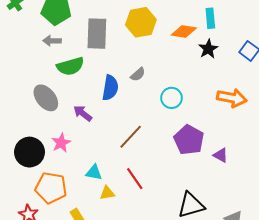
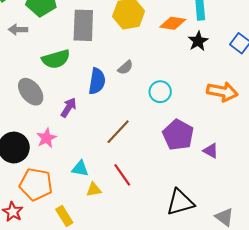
gray arrow: (52, 41) -> (18, 30), moved
purple arrow: (83, 113) -> (69, 107), turned 84

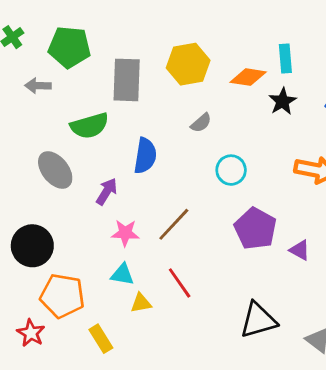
gray semicircle: (125, 67) -> (201, 123), moved
pink star: (46, 138) -> (125, 233), moved, turned 30

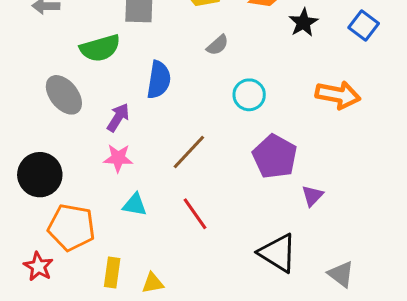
pink star: (125, 233) -> (118, 158), moved
purple triangle: (300, 250) -> (312, 196), moved, turned 45
yellow triangle: (141, 303) -> (153, 283), moved
black triangle: (258, 320) -> (278, 253), turned 48
yellow rectangle: (101, 339) -> (112, 273), turned 40

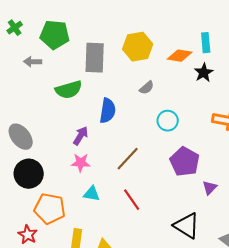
gray ellipse: (64, 95) -> (21, 137), moved

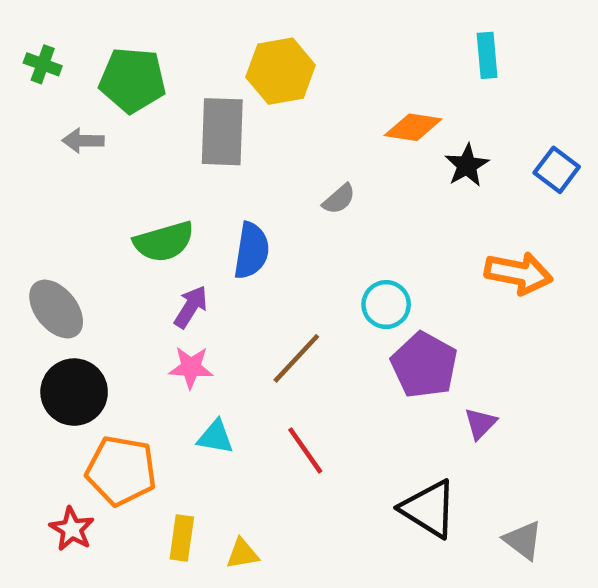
green cross: (15, 28) -> (43, 64), turned -35
cyan rectangle: (206, 43) -> (487, 55), moved
yellow hexagon: (138, 47) -> (281, 71), moved
green semicircle: (69, 90) -> (164, 242), moved
cyan circle: (168, 121) -> (386, 305), moved

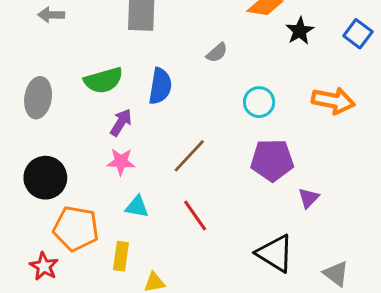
cyan circle: (386, 305) -> (259, 102), moved
gray ellipse: (56, 309) -> (38, 98), moved, turned 48
purple pentagon: (424, 365) -> (272, 160), turned -30
yellow rectangle: (182, 538) -> (121, 256), moved

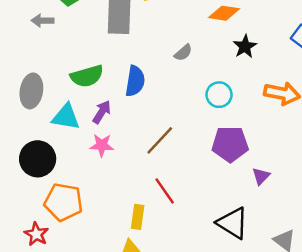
black star: (300, 31) -> (245, 47), moved
cyan triangle: (137, 207) -> (66, 117), moved, size x1.4
yellow rectangle: (121, 256) -> (138, 217), moved

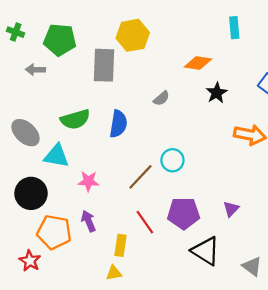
gray ellipse: (31, 91) -> (25, 133), turned -56
cyan circle: (219, 95) -> (172, 160), moved
purple arrow: (102, 112) -> (88, 221), moved, turned -55
purple pentagon: (230, 144) -> (184, 213), moved

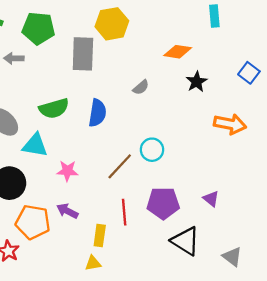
purple triangle: (231, 209) -> (211, 199), turned -35
purple arrow: (88, 221) -> (67, 211), turned -40
red line: (145, 222) -> (124, 212), turned 30

